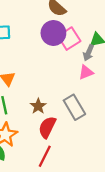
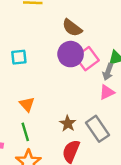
brown star: (38, 106) -> (68, 124), moved

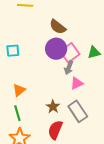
gray arrow: (108, 72) -> (69, 68), moved
pink triangle: (107, 92) -> (77, 83), moved
orange triangle: (27, 104) -> (19, 90), turned 32

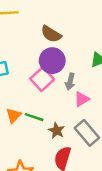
pink square: (70, 53) -> (42, 79), moved
green line: (17, 113) -> (34, 117), moved, turned -49

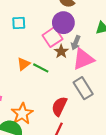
pink triangle: (82, 99) -> (83, 59), size x1.6
brown star: (57, 131) -> (61, 51), moved

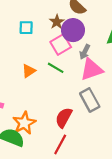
brown star: (61, 51) -> (57, 22), moved
green line: (41, 68) -> (56, 68), moved

